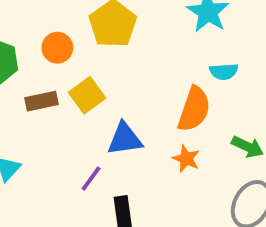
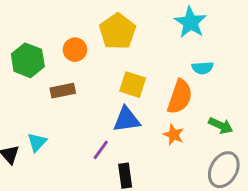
yellow square: (87, 95) -> (133, 85), moved, turned -36

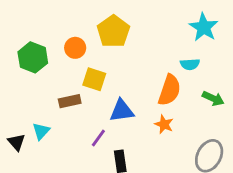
cyan star: (190, 22) -> (204, 27), moved
yellow square: (133, 85) -> (94, 79), moved
brown rectangle: (63, 91) -> (70, 101), moved
green arrow: (221, 126) -> (213, 98), moved

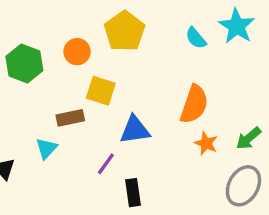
cyan semicircle: (190, 64) -> (196, 38), moved, turned 54
green arrow: (213, 98) -> (249, 138), moved, turned 115
orange star: (164, 124) -> (206, 143), moved
cyan triangle: (41, 131) -> (46, 148), moved

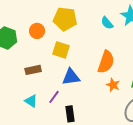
yellow pentagon: (125, 31) -> (65, 19), turned -30
yellow square: (101, 91) -> (61, 50), moved
cyan triangle: (46, 148) -> (31, 101), moved, turned -40

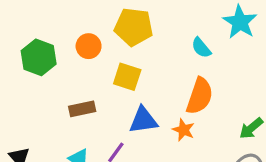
cyan semicircle: (107, 23) -> (201, 48), moved
orange star: (113, 85) -> (184, 130), moved

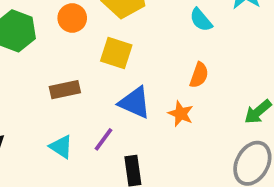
orange semicircle: (200, 96) -> (199, 75), size x0.6
blue triangle: (143, 120) -> (135, 103), turned 32

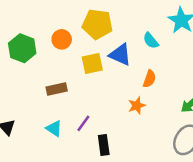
yellow square: (116, 53) -> (92, 64), turned -30
blue triangle: (135, 103) -> (120, 55), moved
orange star: (181, 114) -> (137, 106), turned 30

